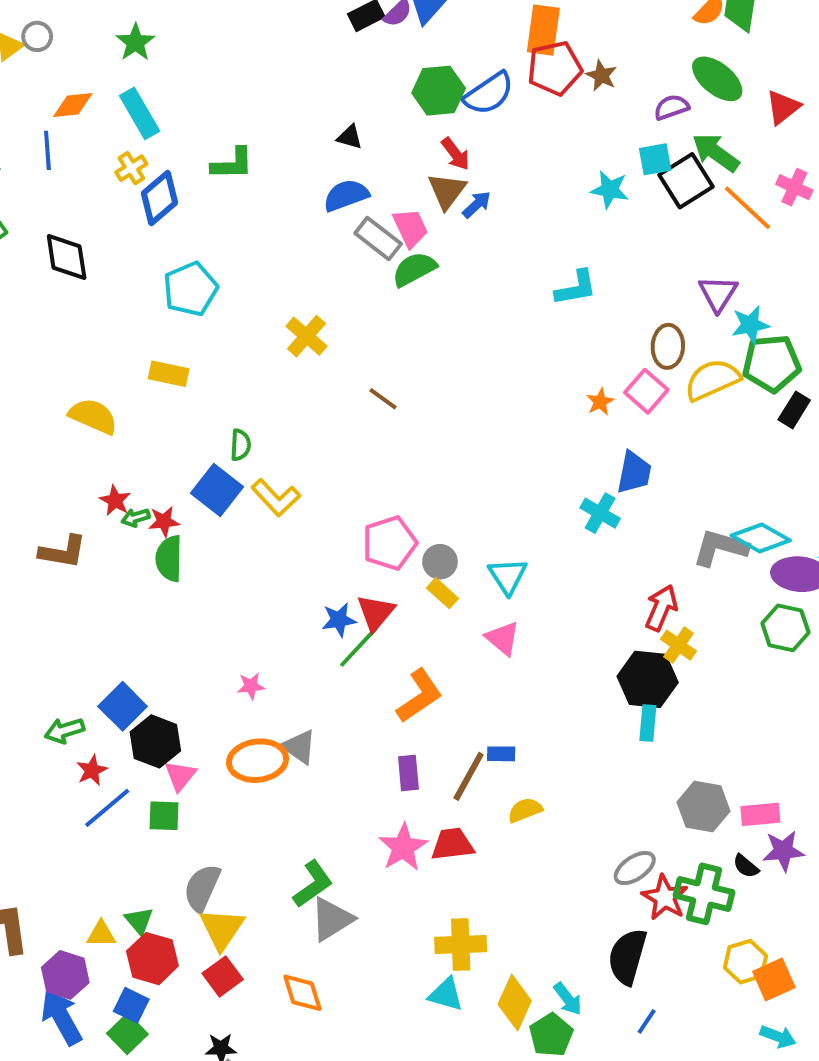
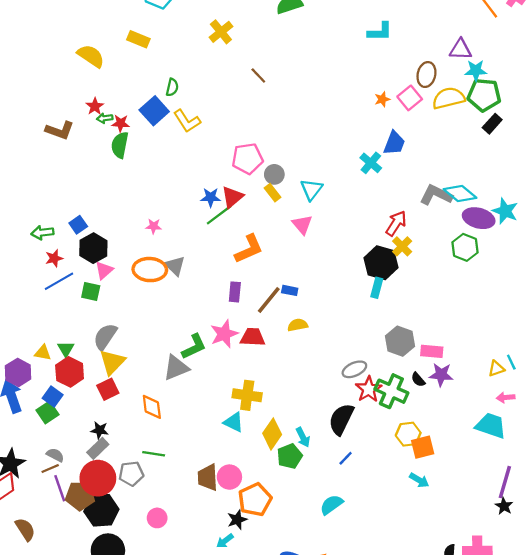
purple triangle: (718, 293) -> (461, 49), turned 50
blue square: (123, 706) -> (78, 225), size x0.7
green L-shape: (313, 884) -> (194, 347), moved

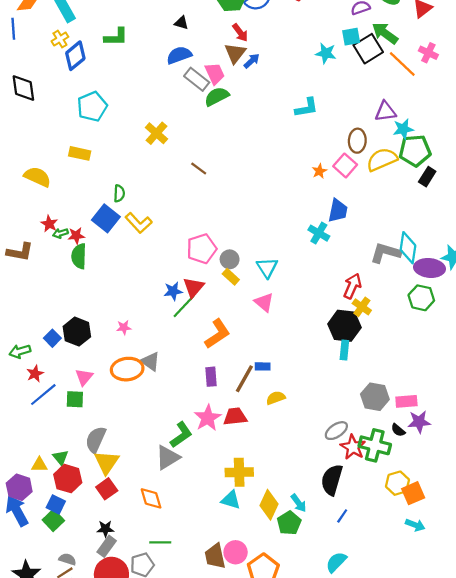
cyan diamond: (460, 193) -> (408, 248), turned 68
black hexagon: (93, 248) -> (77, 332), moved

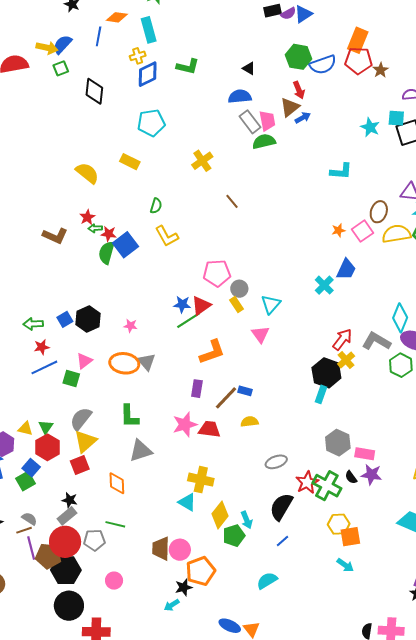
blue square: (106, 218) -> (126, 245), moved
gray L-shape: (386, 253) -> (376, 341), moved
gray ellipse: (336, 431) -> (276, 462), moved
green L-shape: (181, 435) -> (129, 416), moved, turned 110

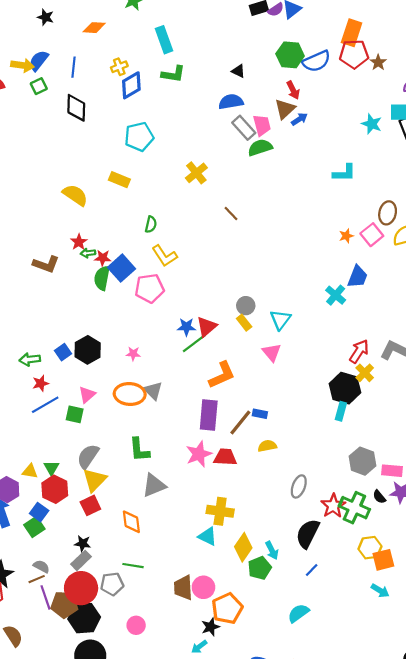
cyan rectangle: (149, 30) -> (164, 40), moved
blue line: (99, 36) -> (73, 67), moved
pink pentagon: (217, 273) -> (149, 288), moved
purple rectangle: (197, 389) -> (209, 415), size x1.6
gray ellipse: (276, 462) -> (299, 486), turned -45

